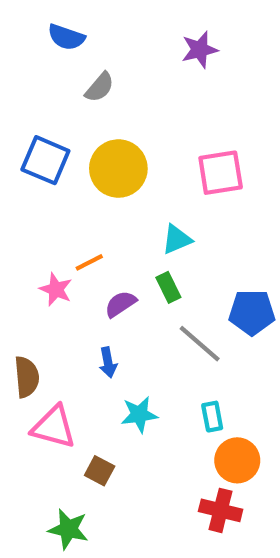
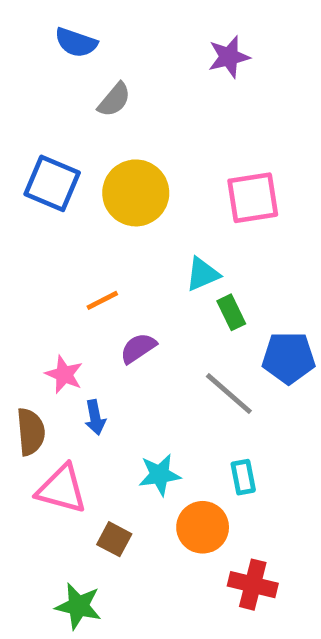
green rectangle: (168, 287) -> (231, 312), moved
pink star: (56, 289) -> (64, 374), moved
blue arrow: (108, 362) -> (95, 417), moved
orange circle: (237, 460) -> (203, 527), moved

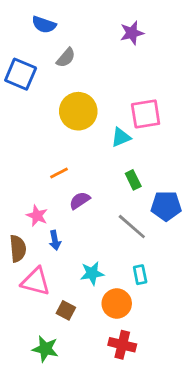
blue square: (52, 183) -> (21, 74), moved
cyan triangle: (203, 274) -> (121, 137), moved
red cross: (253, 585) -> (122, 345), moved

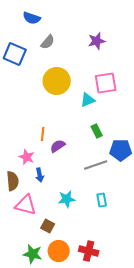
purple star: (132, 33) -> (97, 41), moved
orange line: (59, 173) -> (43, 134), moved, turned -56
gray line: (132, 227) -> (96, 165), turned -60
orange circle: (117, 304) -> (59, 251), moved

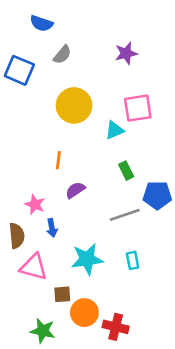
orange line: (43, 134) -> (58, 160), moved
cyan star: (67, 199) -> (87, 259), size x1.4
brown square: (48, 226) -> (62, 294), turned -32
orange circle: (59, 251) -> (84, 313), moved

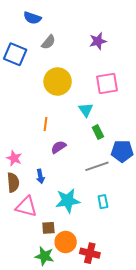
cyan triangle: (114, 130) -> (86, 110), moved, turned -42
pink star: (35, 204) -> (14, 158), moved
green star: (43, 331) -> (44, 256), moved

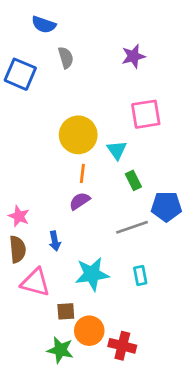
gray semicircle: (48, 42) -> (66, 58), turned -56
yellow circle: (58, 82) -> (78, 135), moved
orange line: (45, 124) -> (82, 173), moved

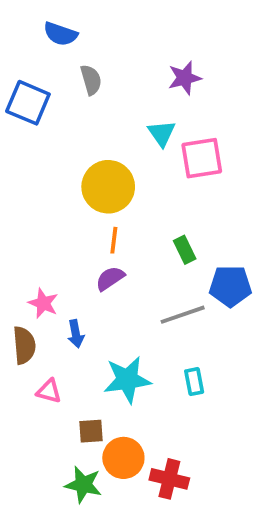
cyan triangle: (117, 150) -> (162, 133), moved
pink star: (19, 216) -> (43, 303), moved
pink triangle: (35, 282) -> (49, 391), size x0.6

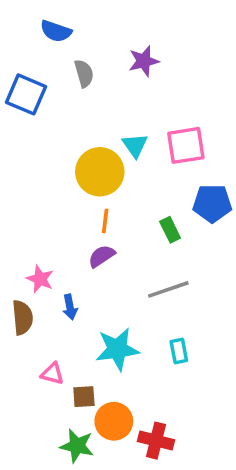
purple star: (185, 78) -> (144, 61), moved
cyan triangle: (162, 133) -> (135, 145), moved
blue pentagon: (230, 286) -> (212, 203), moved
pink triangle: (49, 391) -> (52, 374), moved

